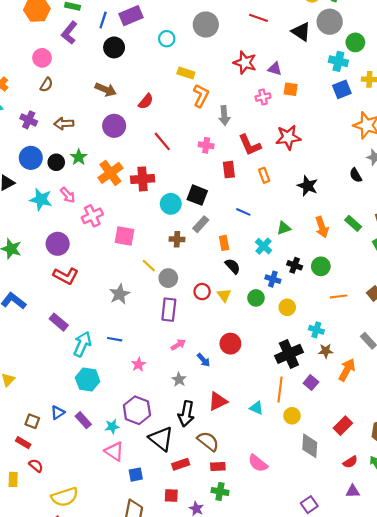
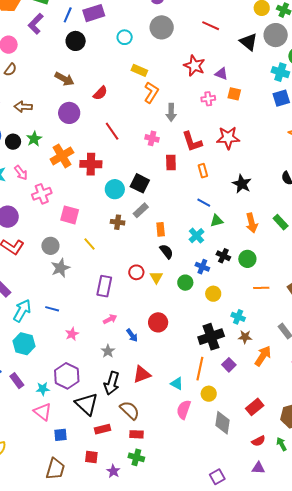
blue line: (243, 212) -> (204, 203), moved
gray circle: (168, 278) -> (50, 246), moved
pink semicircle: (258, 463) -> (184, 410), moved, turned 66

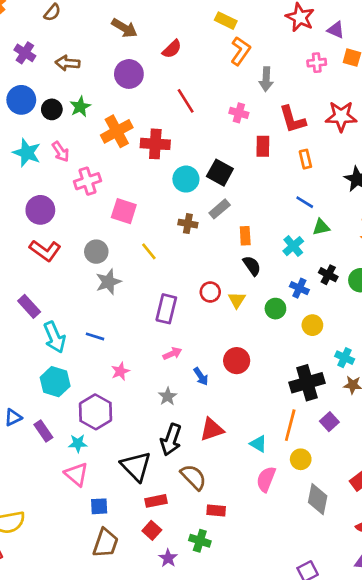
cyan arrow: (22, 311) -> (55, 337), turned 125
purple hexagon: (67, 376) -> (95, 412), moved
red rectangle: (136, 434) -> (216, 511), moved
red square: (91, 457) -> (152, 530), moved, turned 32
brown trapezoid: (55, 469) -> (105, 543), moved

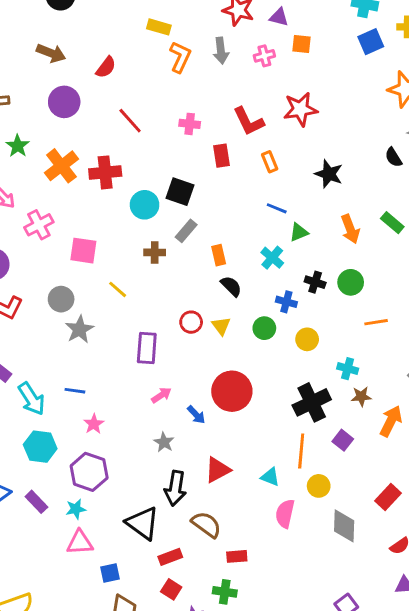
gray arrow: (266, 79) -> (221, 51), moved
red circle: (237, 361) -> (232, 391), size x1.4
pink star: (120, 371) -> (94, 424), moved
pink triangle: (76, 474) -> (80, 543), turned -35

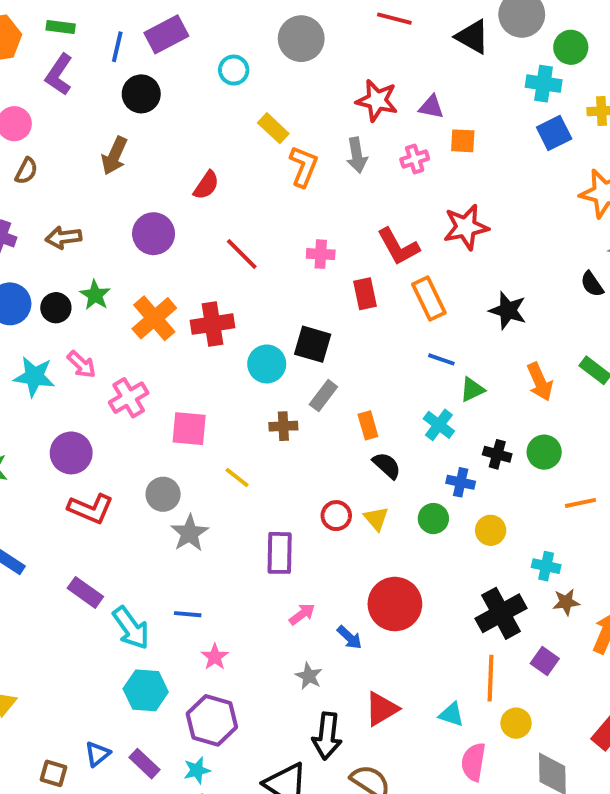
yellow rectangle: (159, 27) -> (273, 128), turned 30
brown arrow: (51, 53) -> (114, 156), moved, turned 96
orange rectangle: (270, 162) -> (429, 299), size x1.5

